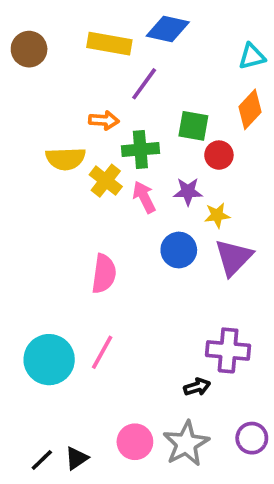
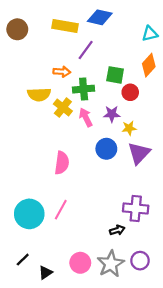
purple circle: (252, 438) -> (140, 261), moved
black line: (42, 460) -> (23, 260), moved

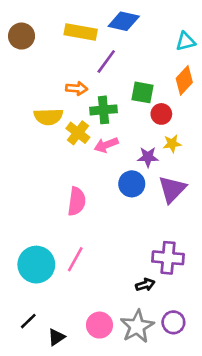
purple star: (112, 114) -> (148, 157), moved
pink arrow: (86, 117) -> (106, 145), turned -84
yellow star: (129, 128) -> (172, 144), moved

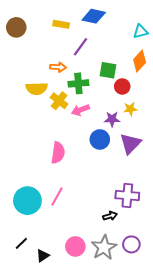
yellow rectangle: (81, 32) -> (61, 24), size x0.7

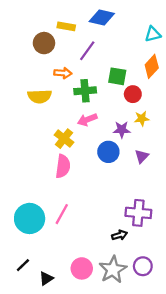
brown circle: (16, 27) -> (44, 43), moved
yellow cross: (59, 101) -> (64, 139), moved
purple triangle: (130, 144) -> (142, 156), size x0.6

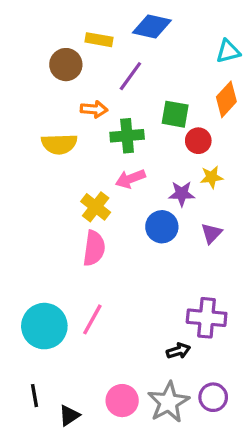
black line: (23, 265) -> (34, 396), turned -56

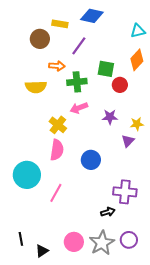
yellow star: (212, 177) -> (137, 124), moved
blue circle: (162, 227) -> (91, 160), moved
cyan circle: (44, 326) -> (27, 175), moved

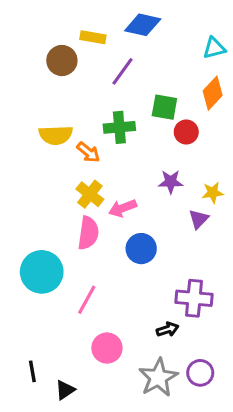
orange arrow: (57, 66) -> (88, 152), moved, turned 35
pink arrow: (79, 108) -> (123, 208), moved
pink circle: (74, 242) -> (107, 348), moved

